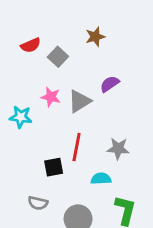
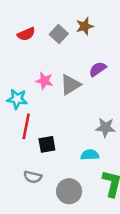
gray square: (58, 57) -> (59, 34), moved
red line: (77, 147) -> (26, 126), moved

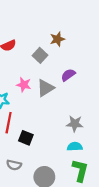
gray square: (59, 34) -> (40, 55), moved
black square: (47, 144) -> (26, 138), turned 32
cyan semicircle: (90, 155) -> (75, 147), moved

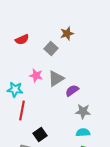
purple semicircle: (68, 75) -> (72, 90), moved
black square: (26, 138) -> (40, 134), moved, turned 32

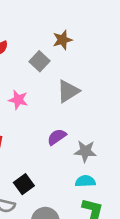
gray triangle: (56, 78) -> (68, 91), moved
purple semicircle: (72, 90) -> (57, 137), moved

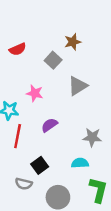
purple semicircle: (57, 137) -> (49, 125), moved
cyan semicircle: (85, 181) -> (80, 163), moved

